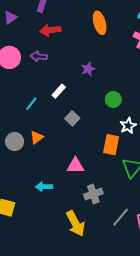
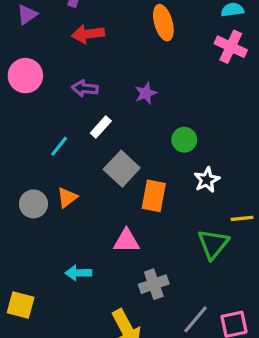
purple arrow: (39, 56) -> (85, 88), moved
gray square: (72, 118) -> (122, 169), size x1.5
orange rectangle: (111, 145) -> (154, 196), moved

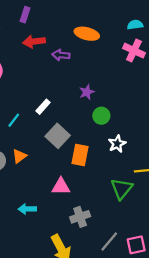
orange ellipse: (163, 23) -> (87, 34), turned -60
purple arrow: (85, 88) -> (61, 55), moved
purple star: (146, 93) -> (87, 92), moved

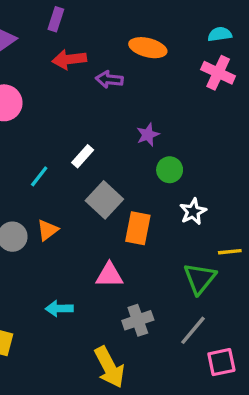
gray line: (109, 241) -> (193, 330), moved

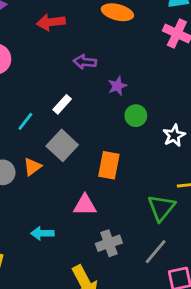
purple arrow: (109, 79) -> (85, 62), moved
gray square: (104, 200) -> (62, 145), moved
white star: (193, 212) -> (174, 136), moved

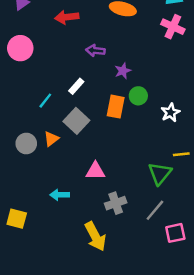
orange rectangle: (109, 165) -> (116, 107), moved

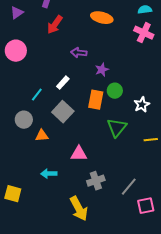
red arrow: (67, 17) -> (55, 25), turned -48
orange triangle: (51, 139) -> (42, 136), moved, turned 32
gray circle: (26, 144) -> (24, 120), moved
green triangle: (160, 173) -> (117, 128), moved

